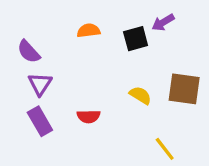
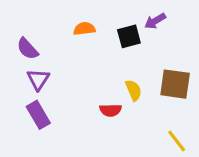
yellow semicircle: (140, 95) -> (134, 90), turned 35
red semicircle: (89, 116) -> (111, 110), moved
yellow line: (165, 149) -> (177, 141), moved

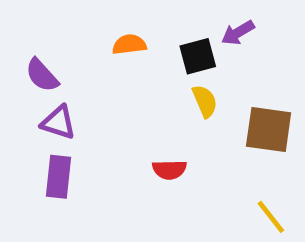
purple triangle: (38, 79) -> (58, 122), turned -45
yellow semicircle: (134, 90) -> (205, 101), moved
purple rectangle: (38, 115) -> (58, 177), turned 36

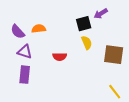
orange semicircle: (129, 45) -> (39, 29), moved
red semicircle: (169, 170) -> (60, 57), moved

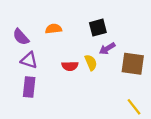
purple arrow: (101, 14) -> (107, 49), moved
orange semicircle: (39, 29) -> (54, 29), moved
yellow semicircle: (87, 43) -> (91, 63), moved

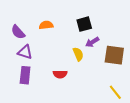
red semicircle: (70, 66) -> (60, 74), moved

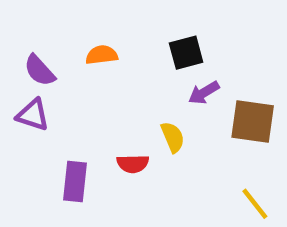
purple triangle: (25, 52) -> (33, 115), moved
yellow semicircle: (78, 54) -> (173, 137), moved
purple rectangle: (25, 75) -> (75, 181), moved

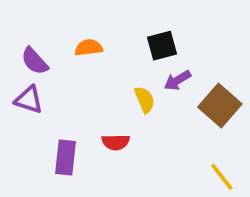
brown square: (253, 122) -> (220, 105), turned 33
yellow semicircle: (173, 137) -> (145, 100), moved

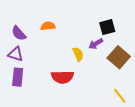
black square: (162, 46) -> (107, 27), moved
red semicircle: (116, 142) -> (62, 77), size x1.5
purple rectangle: (65, 158) -> (18, 77), moved

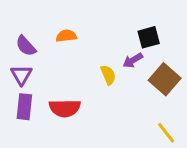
purple triangle: (16, 54) -> (21, 75), turned 42
red semicircle: (62, 77) -> (65, 108), moved

